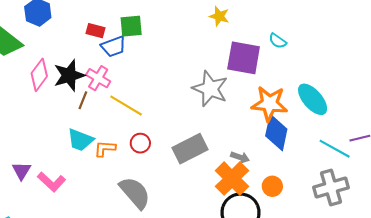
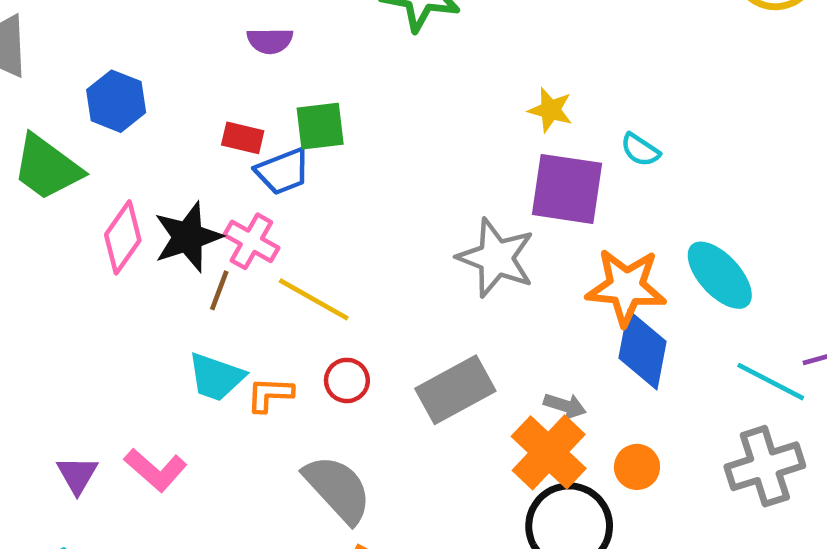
yellow star: (219, 16) -> (550, 110), moved
purple triangle: (21, 171) -> (77, 475), moved

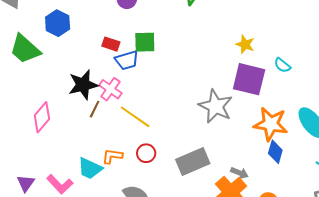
pink diamond: (123, 237) -> (42, 117), moved
blue diamond: (643, 350) -> (275, 152), size x0.7
cyan trapezoid: (216, 377) -> (90, 168), moved

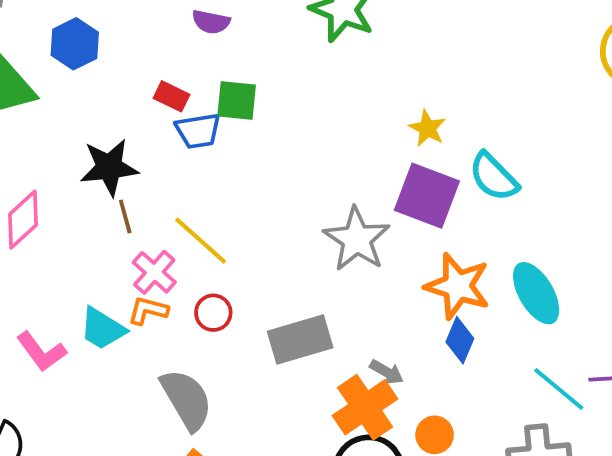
cyan semicircle: (282, 65) -> (494, 177), size x1.6
pink cross: (110, 89) -> (154, 272), moved
brown line: (95, 109) -> (125, 217), turned -48

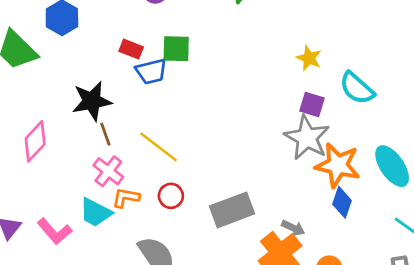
purple square: (427, 196) -> (312, 104), size x0.6
gray star: (357, 239) -> (307, 138), moved
pink cross: (154, 272) -> (108, 171), moved

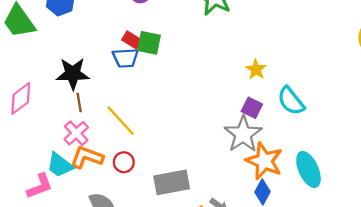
red rectangle: (131, 49) -> (132, 40), moved
orange L-shape: (126, 198) -> (87, 157), size x1.4
pink L-shape: (55, 231) -> (40, 186), moved, turned -80

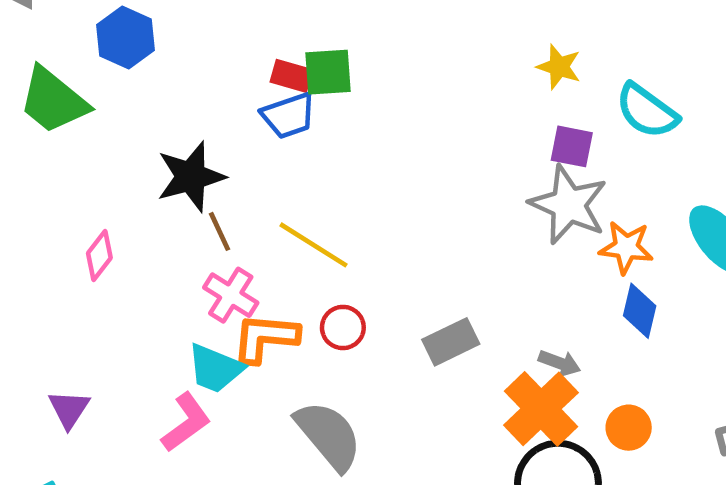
pink diamond: (21, 98) -> (99, 255), size x0.7
orange star: (264, 161) -> (626, 247), size x0.7
gray rectangle: (172, 182) -> (451, 342), size x0.7

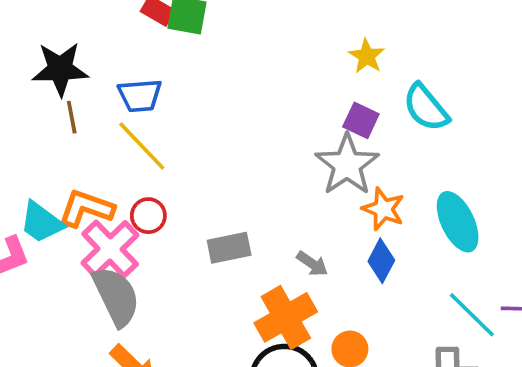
blue trapezoid: (289, 116) -> (140, 96), moved
pink cross: (231, 295) -> (110, 249), moved, size x1.4
gray arrow: (559, 363) -> (312, 264), moved

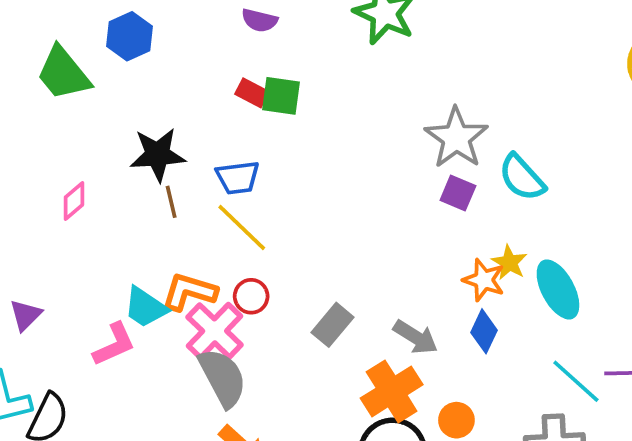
yellow star: (367, 56) -> (509, 262), moved
gray star: (347, 165) -> (456, 138), moved
gray rectangle: (229, 248) -> (332, 325), turned -36
gray arrow: (312, 264) -> (416, 337), size x1.4

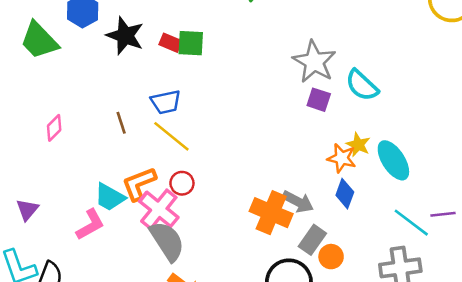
black star: (158, 155) -> (125, 36), moved, turned 30
orange L-shape: (189, 292) -> (139, 184), turned -33
gray rectangle: (332, 325) -> (312, 240), moved
orange cross: (392, 391) -> (271, 213), moved, turned -30

